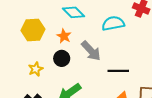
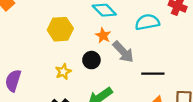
orange star: (64, 36) -> (103, 35), moved

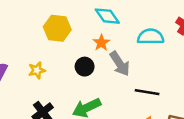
yellow star: (63, 72) -> (37, 70), moved

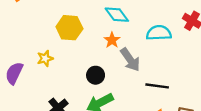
black circle: (85, 67) -> (96, 75), moved
yellow star: (37, 70) -> (45, 58), moved

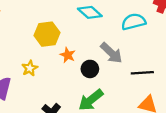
orange star: (112, 40) -> (68, 55), moved
black circle: (96, 75) -> (90, 69), moved

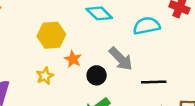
yellow star: (30, 68) -> (45, 76), moved

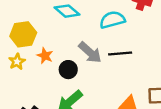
yellow star: (45, 76) -> (17, 62), moved
black line: (154, 82) -> (120, 54), moved

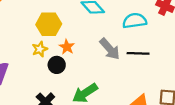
black circle: (68, 70) -> (57, 65), moved

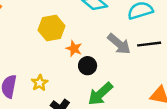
yellow star: (40, 49) -> (40, 83), moved
black circle: (57, 65) -> (88, 66), moved

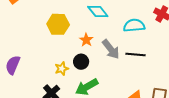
orange star: (74, 49) -> (86, 40), moved
yellow star: (40, 83) -> (62, 69), moved

